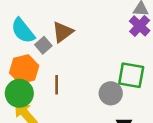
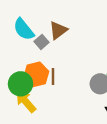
orange hexagon: (24, 69) -> (36, 74), moved

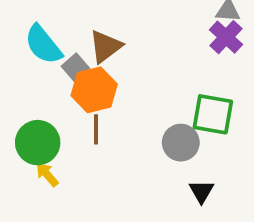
orange hexagon: (36, 74) -> (94, 90), moved
yellow arrow: (26, 102) -> (47, 175), size x0.6

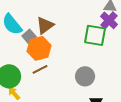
green square: (213, 114) -> (95, 35), moved
brown line: (96, 129) -> (40, 69), turned 63

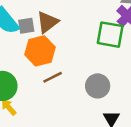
gray square: (29, 36) -> (26, 26), moved, turned 32
brown line: (40, 69) -> (53, 77), moved

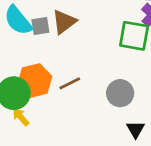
orange hexagon: (40, 51) -> (35, 81), moved

